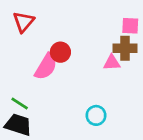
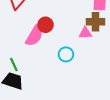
green line: (20, 104) -> (14, 65), turned 32
cyan circle: (96, 115) -> (66, 54), moved

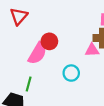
green line: (14, 65) -> (29, 84), moved, turned 40

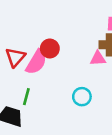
red triangle: (19, 16) -> (15, 57), moved
cyan circle: (71, 73) -> (82, 97), moved

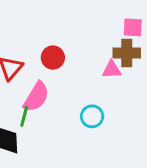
pink semicircle: (36, 62) -> (36, 97), moved

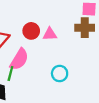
pink triangle: (112, 70) -> (50, 34), moved

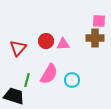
pink semicircle: (19, 59) -> (49, 74), moved

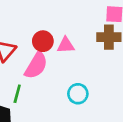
pink semicircle: (49, 74) -> (36, 65), moved

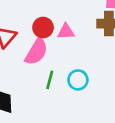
green line: (17, 94) -> (50, 80), moved

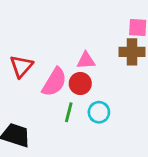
red circle: (43, 28) -> (80, 83), moved

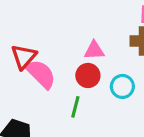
pink semicircle: (54, 82) -> (41, 74), moved, turned -76
cyan circle: (99, 112) -> (122, 86), moved

